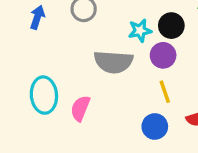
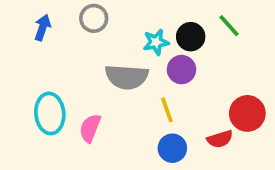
yellow line: (165, 92) -> (167, 110), moved

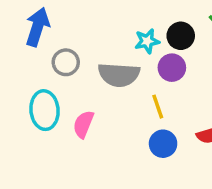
gray circle: (94, 18) -> (66, 62), moved
blue arrow: (43, 28) -> (37, 27), size x1.5

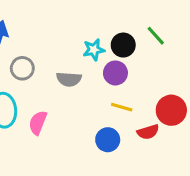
gray semicircle: (119, 75) -> (69, 79), size x0.7
yellow line: (158, 107) -> (122, 107), moved, turned -55

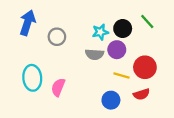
gray circle: (22, 68) -> (57, 37), moved
gray semicircle: (69, 79) -> (94, 54), moved
red circle: (171, 110) -> (145, 67), moved

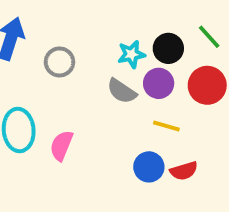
gray semicircle: (94, 54) -> (122, 91), turned 30
red circle: (145, 67) -> (207, 85), moved
red semicircle: (141, 94) -> (184, 171), moved

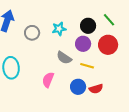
cyan star: (131, 54) -> (59, 29), moved
gray semicircle: (122, 91) -> (64, 58), moved
pink semicircle: (61, 146) -> (48, 80), moved

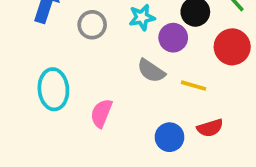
purple circle: (83, 44) -> (173, 38), moved
pink semicircle: (48, 80) -> (101, 113), moved
blue circle: (78, 87) -> (170, 137), moved

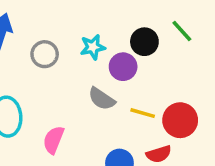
red circle: (232, 47) -> (180, 120), moved

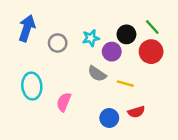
red circle: (180, 120) -> (151, 52), moved

